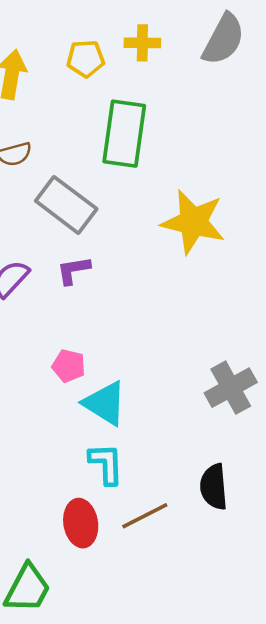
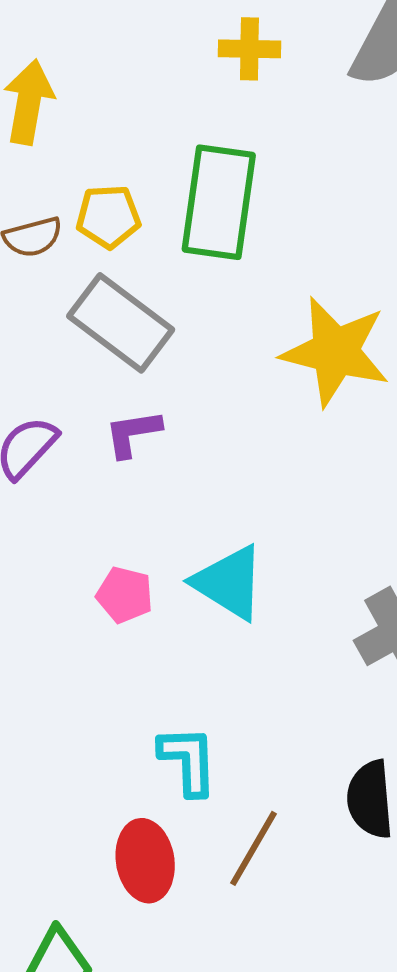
yellow pentagon: (86, 59) -> (108, 217), moved
cyan triangle: (105, 403) -> (229, 583), moved
brown line: (145, 516) -> (254, 848), turned -33

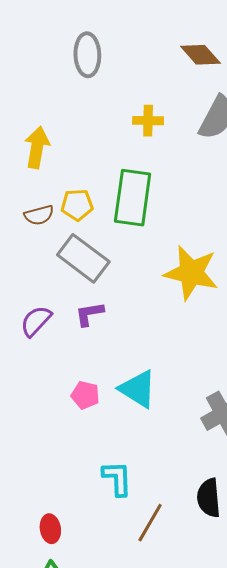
red ellipse: (145, 861) -> (50, 529), moved, size x0.7

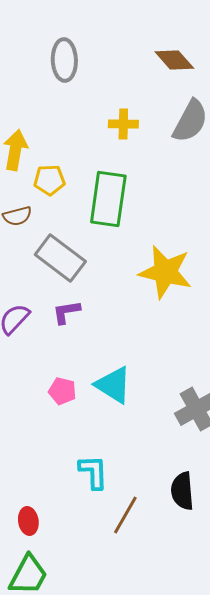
yellow pentagon: (77, 205) -> (49, 180), moved

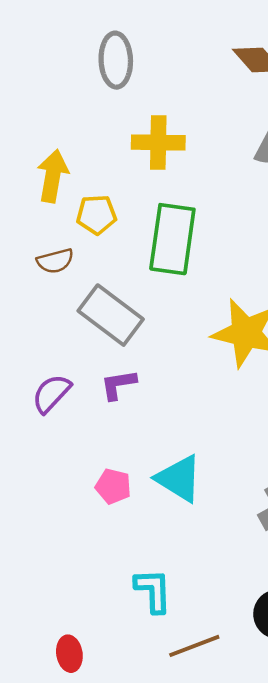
yellow cross: (123, 124) -> (158, 142), moved, size x1.4
brown line: (125, 515) -> (194, 646), turned 39

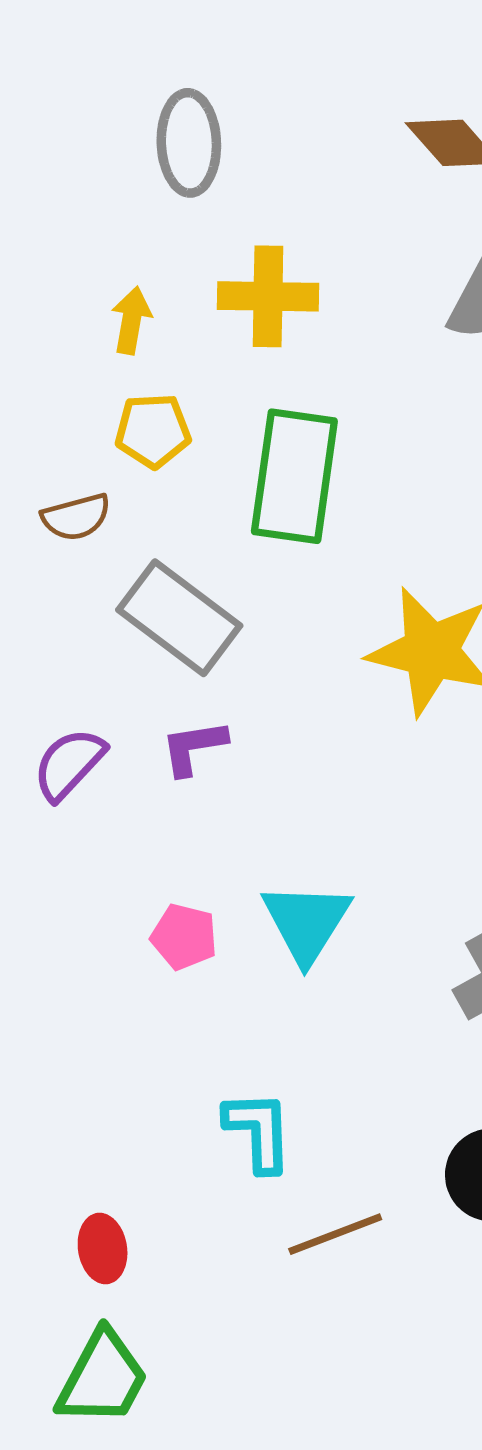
yellow arrow: (53, 176) -> (131, 320), moved, size x0.7
cyan triangle: (179, 479) -> (306, 922), turned 30

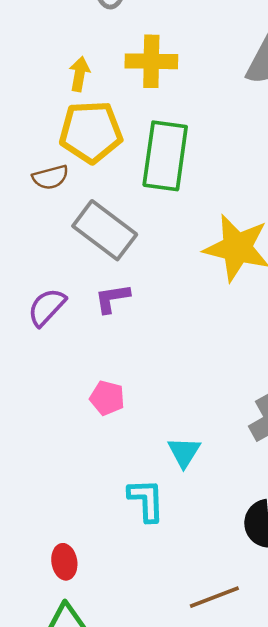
yellow pentagon: (153, 431) -> (91, 132), size x1.6
cyan triangle: (306, 922) -> (184, 452), moved, size x0.7
brown line: (335, 1234) -> (214, 597), moved

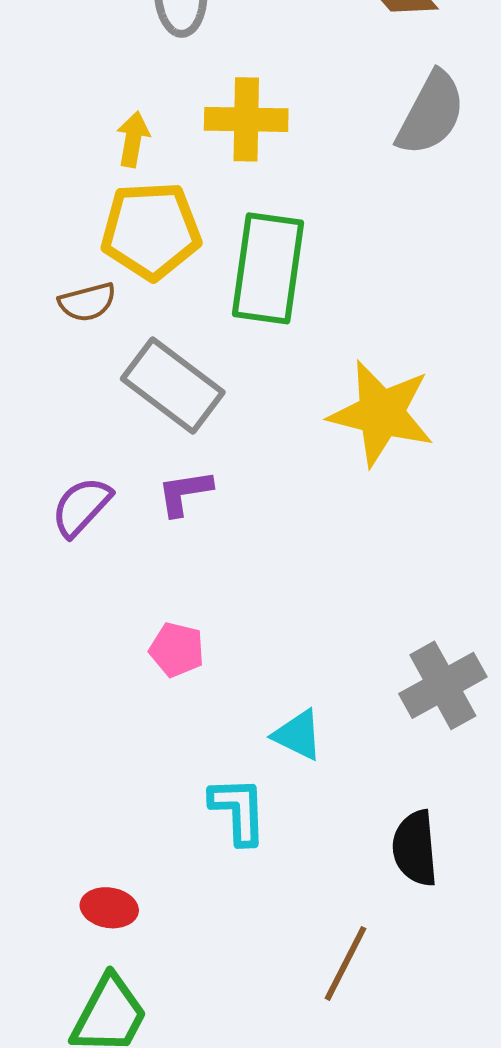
cyan triangle: (184, 452) -> (298, 735), turned -36
red ellipse: (64, 562) -> (109, 908), turned -72
brown line: (214, 597) -> (346, 963), turned -42

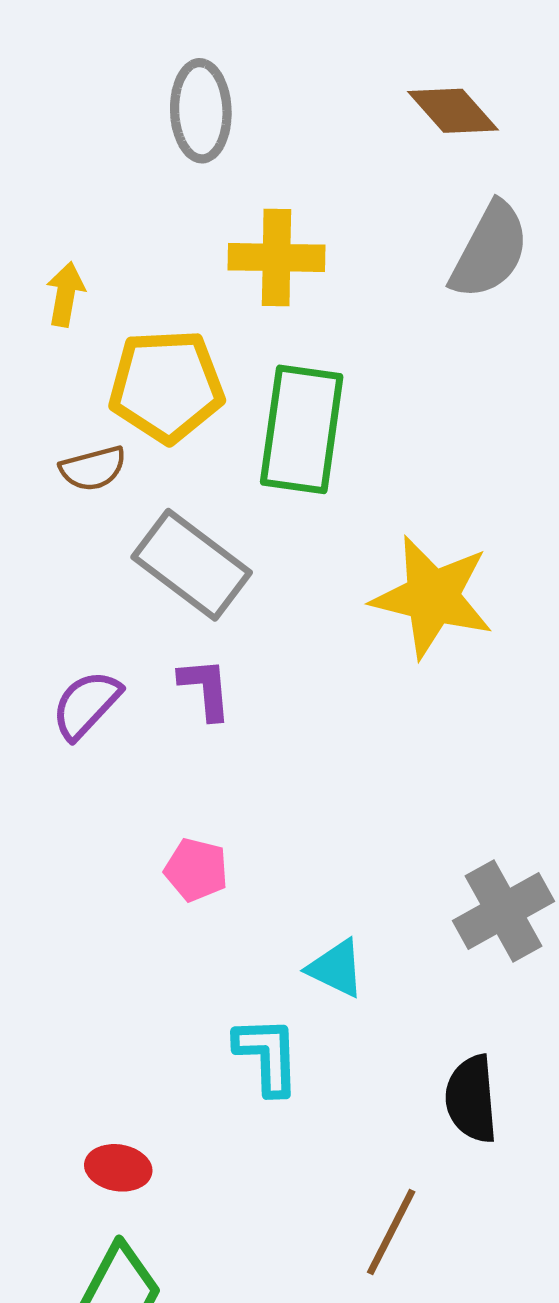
yellow arrow: (133, 139) -> (66, 294), moved
purple L-shape: (185, 493) -> (205, 689), turned 94

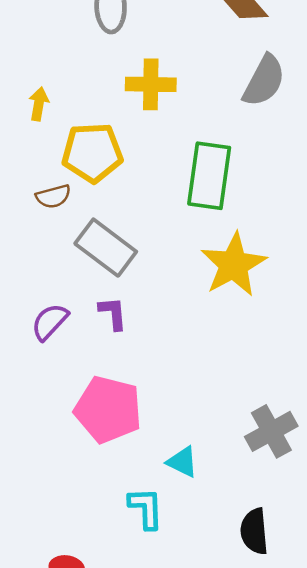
green rectangle: (302, 429) -> (209, 176), moved
yellow star: (432, 597) -> (234, 265), turned 30
pink pentagon: (196, 870) -> (108, 410), size x2.0

